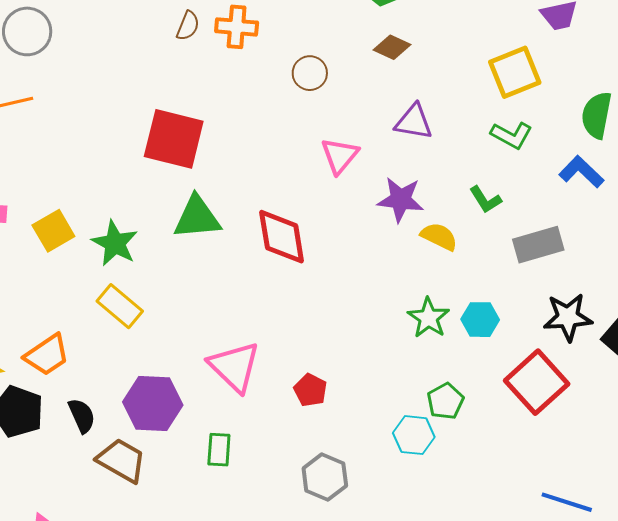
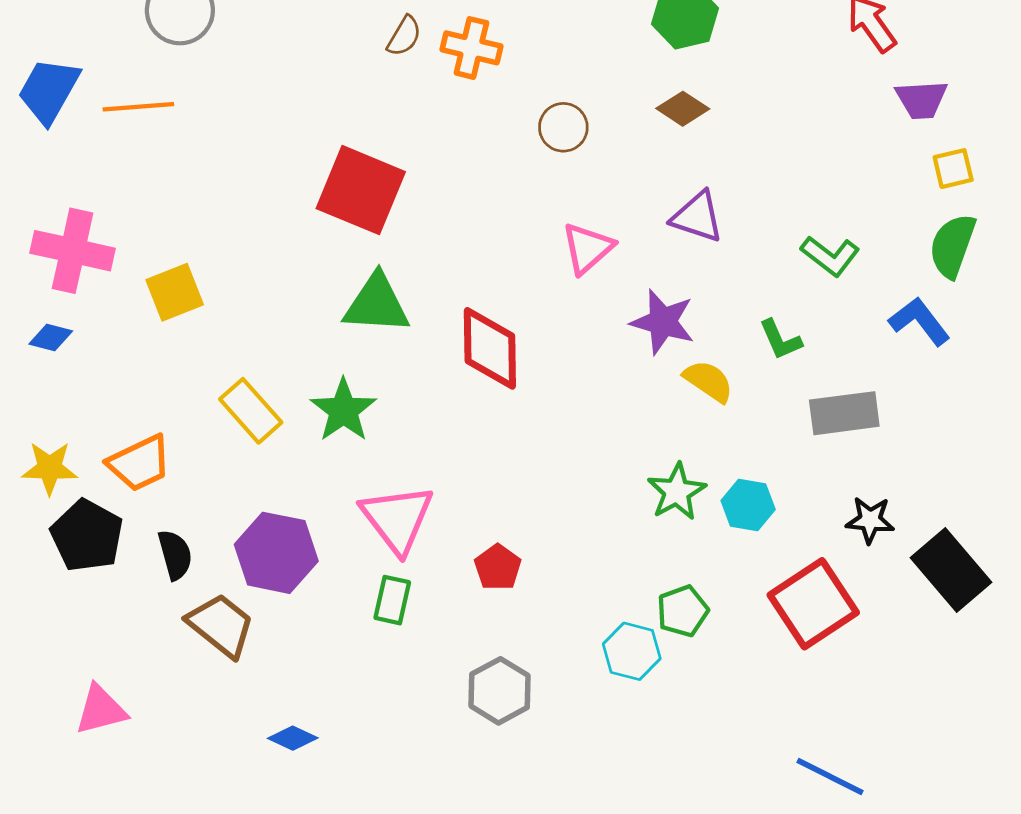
yellow square: (515, 72) -> (953, 169), moved, size x0.6
green star: (115, 243) -> (343, 410), moved
black star: (568, 317) -> (870, 520), size x0.7
green rectangle: (219, 450) -> (392, 600), moved

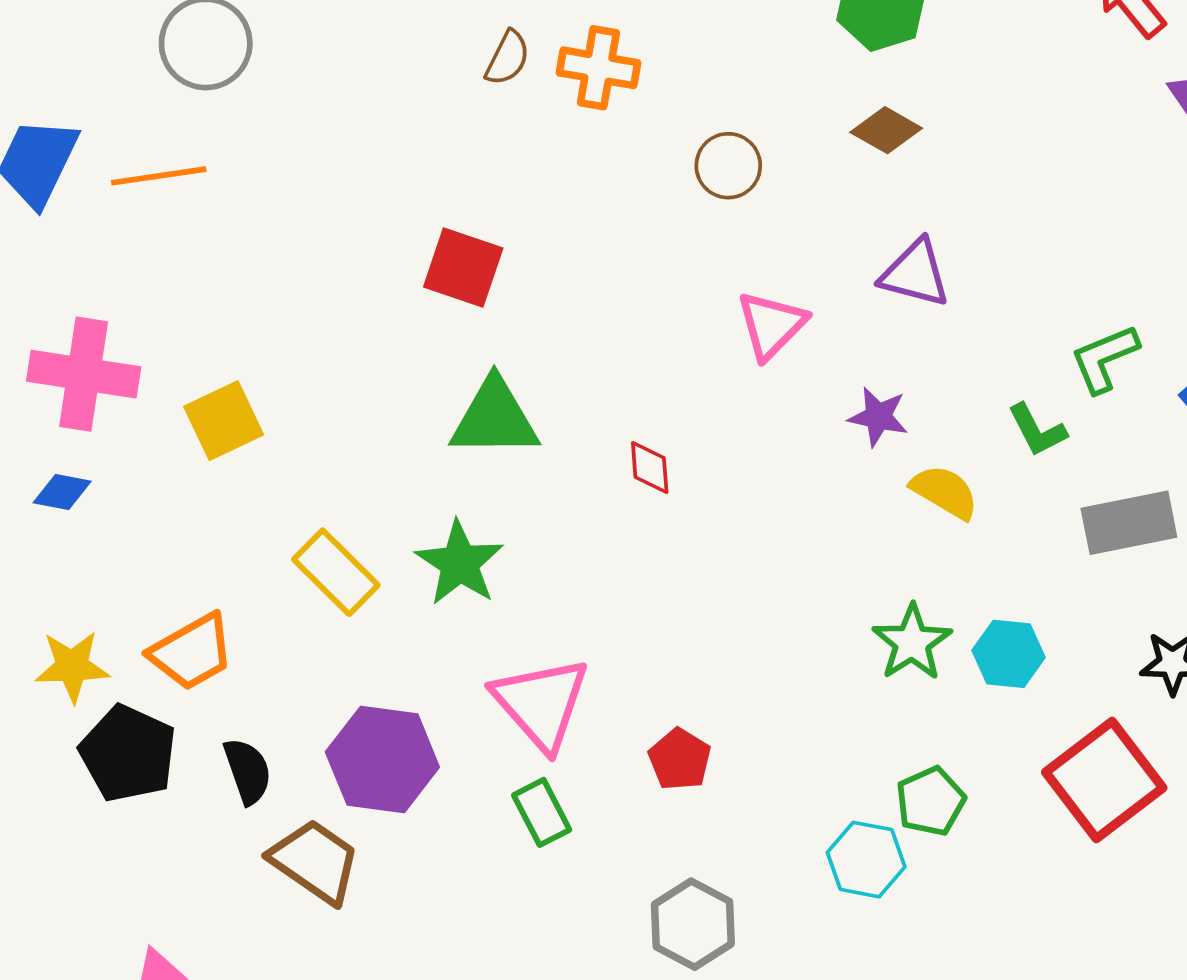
red square: (361, 190) -> (463, 268), size x0.7
green L-shape: (830, 256) -> (1104, 359), moved, turned 124
purple star: (663, 322) -> (878, 417), size x0.7
red diamond: (490, 348) -> (650, 468), size x0.5
green rectangle: (392, 600) -> (542, 812), turned -36

